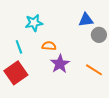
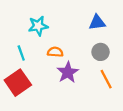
gray circle: (99, 35) -> (101, 52), moved
orange line: (94, 70) -> (106, 79), turned 30

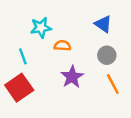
blue triangle: (97, 22) -> (103, 24), turned 42
orange semicircle: (55, 52) -> (62, 46), moved

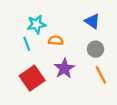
cyan line: (23, 56) -> (27, 44), moved
red square: (19, 88) -> (32, 78), moved

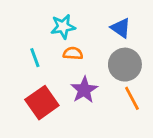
cyan star: (36, 24) -> (63, 27), moved
gray circle: (95, 49) -> (125, 65), size x1.5

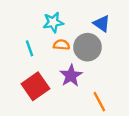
gray circle: (125, 65) -> (88, 47), moved
orange line: (132, 98) -> (99, 102), moved

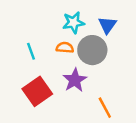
cyan star: (53, 22) -> (74, 23), moved
blue triangle: (102, 23) -> (107, 25), turned 30

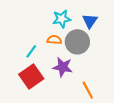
cyan line: (31, 51) -> (31, 51), moved, turned 56
purple star: (75, 80) -> (63, 67), turned -30

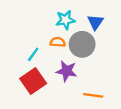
orange line: (88, 90) -> (93, 95), turned -54

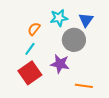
orange semicircle: (58, 42) -> (34, 29), moved, turned -56

